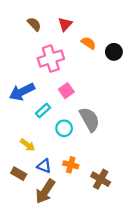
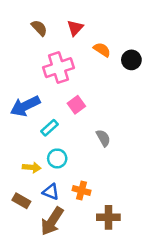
gray semicircle: (90, 119) -> (103, 138), size x0.6
cyan circle: (64, 128) -> (57, 158), moved
yellow arrow: (28, 145) -> (32, 167), turned -32
brown cross: (101, 179) -> (108, 217), moved, turned -30

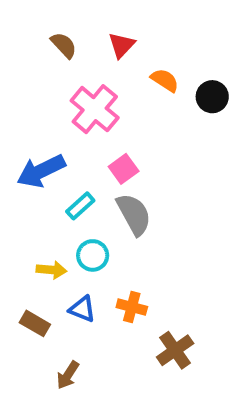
pink cross: (58, 68) -> (95, 109), turned -32
gray semicircle: (103, 138) -> (134, 214), moved, size x1.5
brown cross: (108, 217) -> (175, 350), turned -35
brown arrow: (52, 221) -> (68, 375), moved, size x0.6

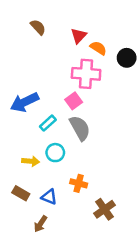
red triangle: (121, 45) -> (79, 36), moved
pink cross: (95, 109) -> (86, 74), moved, turned -36
blue triangle: (82, 309) -> (49, 197), moved

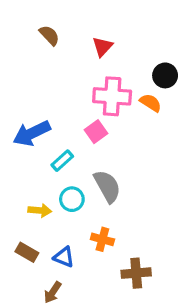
orange semicircle: (98, 48) -> (151, 103), moved
gray semicircle: (80, 128) -> (107, 186), moved
brown cross: (104, 209) -> (136, 273), turned 30

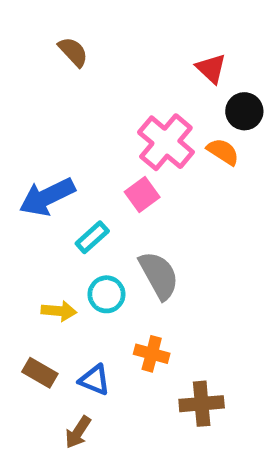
red triangle: (102, 47) -> (211, 68), moved, turned -30
pink cross: (112, 96) -> (166, 142), turned 36

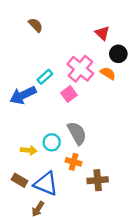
cyan rectangle: (92, 237) -> (45, 77), moved
orange cross: (152, 354) -> (74, 162), moved
blue triangle: (95, 380) -> (46, 184), size x1.6
brown cross: (202, 404) -> (98, 180), moved

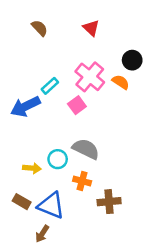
red triangle: (102, 33) -> (91, 28), moved
gray semicircle: (77, 133) -> (86, 149), turned -35

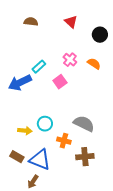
brown semicircle: (40, 28) -> (31, 22), turned -40
black circle: (132, 60) -> (100, 35), moved
pink cross: (90, 77) -> (70, 60), size x0.6
gray semicircle: (86, 149) -> (84, 124), moved

